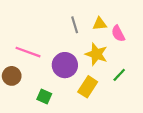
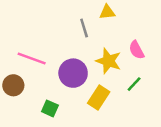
yellow triangle: (100, 24) -> (107, 12), moved
pink semicircle: (118, 34) -> (136, 50), moved

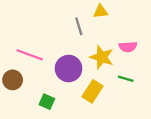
pink semicircle: (136, 50) -> (128, 47), turned -66
green line: (134, 84) -> (126, 79), turned 63

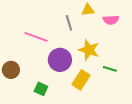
pink semicircle: (128, 47) -> (111, 20), moved
pink line: (30, 55) -> (36, 37), moved

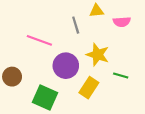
green square: (41, 89) -> (45, 97), size x1.6

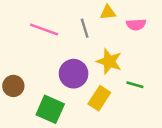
pink line: (39, 40) -> (44, 29), moved

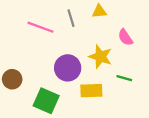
pink semicircle: (136, 25) -> (125, 37), moved, turned 60
gray line: (85, 28) -> (71, 18), moved
yellow rectangle: (99, 98) -> (91, 91), turned 55

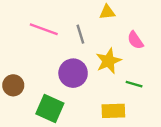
gray line: (71, 18) -> (80, 34), moved
yellow star: (100, 57) -> (108, 61), turned 30
yellow rectangle: (91, 91) -> (113, 111), moved

